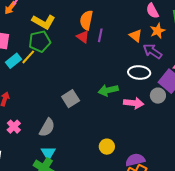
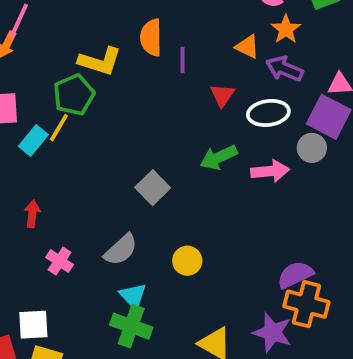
yellow L-shape: (44, 22) -> (100, 61), moved
red triangle: (83, 37) -> (222, 95), moved, turned 40
gray semicircle: (47, 127) -> (121, 250), turned 30
yellow circle: (107, 147) -> (187, 261), moved

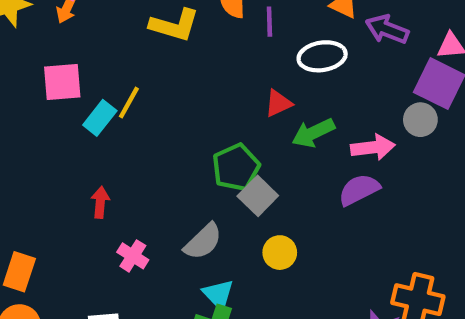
green pentagon: (74, 95) -> (236, 167), moved
red triangle: (222, 95) -> (278, 103), moved, turned 32
white ellipse: (268, 113) -> (322, 56), moved
gray square: (153, 188) -> (258, 196), moved
purple semicircle: (295, 275) -> (359, 190), moved

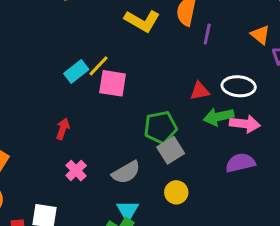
white ellipse: (322, 56) -> (239, 86), moved
pink square: (62, 82) -> (113, 83), moved
pink arrow: (373, 147) -> (245, 124), moved

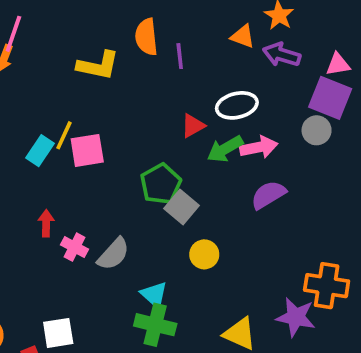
pink cross: (76, 171) -> (75, 247), moved
gray semicircle: (126, 172) -> (113, 254), moved

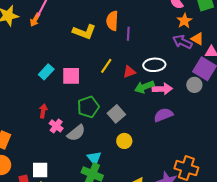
orange triangle: (243, 36) -> (197, 39), moved
yellow line: (64, 135) -> (106, 66), moved
green pentagon: (161, 184) -> (88, 107), moved

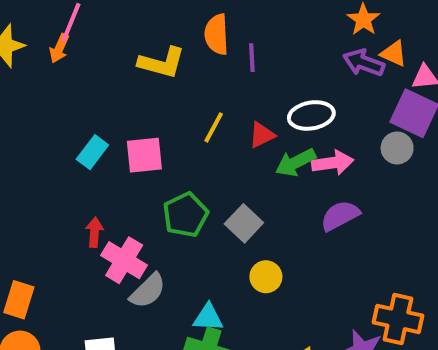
pink cross: (56, 126) -> (124, 260), size x1.5
gray semicircle: (76, 133) -> (148, 291), moved
cyan triangle: (94, 158) -> (208, 318), turned -42

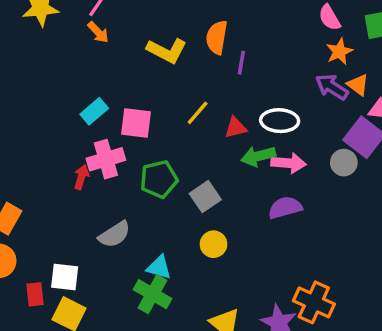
orange arrow: (59, 48) -> (98, 32), moved, turned -80
pink cross: (124, 260) -> (106, 159), moved, turned 30

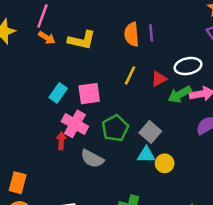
orange semicircle: (217, 37) -> (132, 34), moved
yellow L-shape: (167, 51) -> (82, 40), moved
pink cross: (106, 159) -> (75, 124), turned -30
gray semicircle: (114, 234) -> (92, 159), moved, turned 75
cyan triangle: (159, 267) -> (146, 155), moved

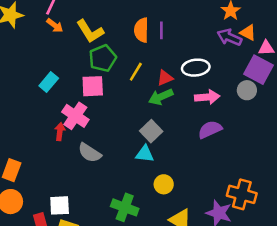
yellow L-shape: (82, 40) -> (90, 31), turned 40
cyan rectangle: (58, 93) -> (49, 82), moved
green arrow: (180, 94) -> (161, 97), moved
green pentagon: (115, 128) -> (103, 58), moved
yellow circle: (165, 163) -> (164, 184), moved

